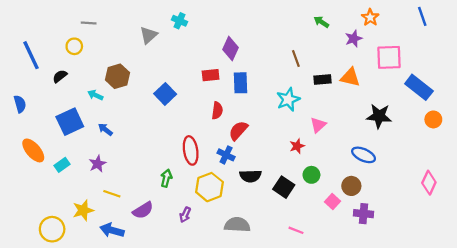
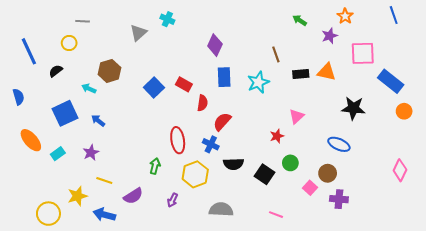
red rectangle: (211, 75) -> (184, 84), moved, turned 35
cyan star: (288, 99) -> (258, 82), moved

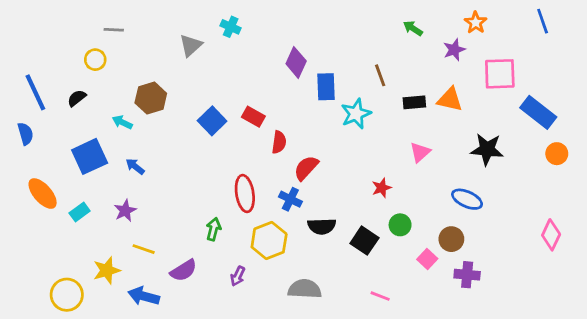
blue line: (29, 51) -> (35, 92), moved
blue rectangle: (224, 77) -> (326, 87), moved
pink triangle: (297, 116) -> (420, 152), moved

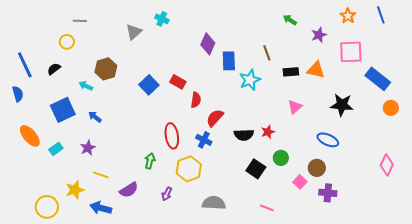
orange star: (476, 23) -> (348, 16), moved
black semicircle: (322, 226) -> (244, 135), moved

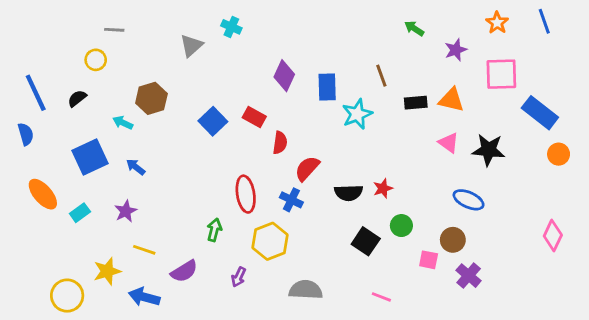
purple diamond: (208, 44) -> (284, 76), moved
pink triangle: (295, 107) -> (449, 143), moved, turned -42
pink square: (300, 182) -> (429, 260), turned -32
purple cross: (328, 193) -> (469, 276), turned 36

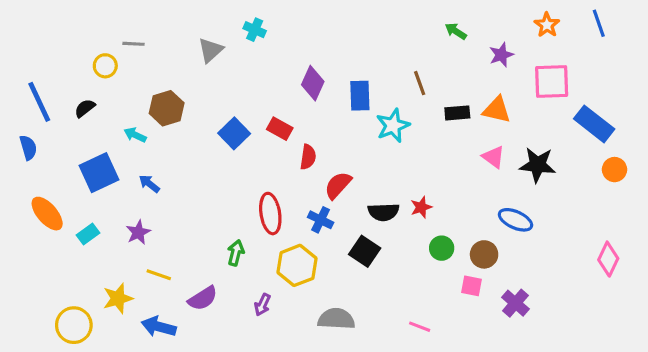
gray line: (114, 30) -> (134, 44), moved
brown circle: (453, 240) -> (484, 254), moved
black square: (366, 241) -> (365, 251), moved

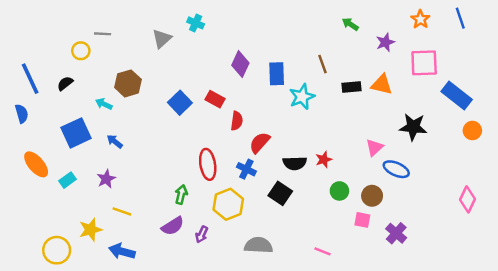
pink triangle: (493, 157) -> (374, 147), moved, turned 42
purple semicircle: (203, 298) -> (173, 226), moved

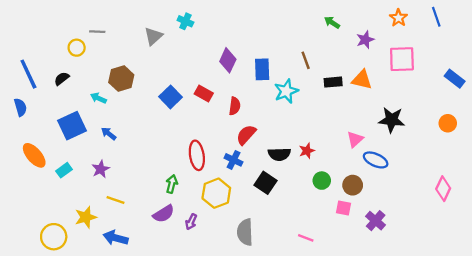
blue rectangle: (457, 95) -> (455, 79), moved, size x0.7
red semicircle: (237, 121) -> (235, 106), moved
gray semicircle: (258, 245) -> (245, 232), turned -95

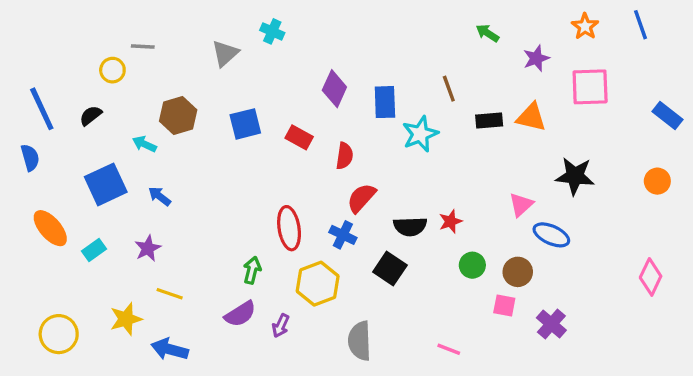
blue square: (171, 97) -> (245, 124), moved, turned 30
yellow circle: (54, 237) -> (59, 334), moved

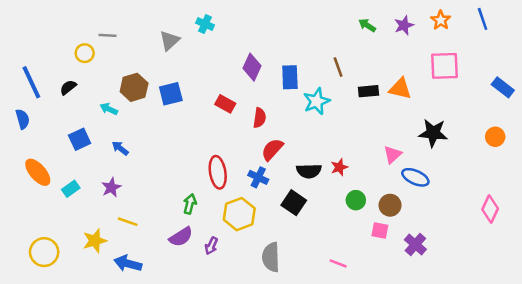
purple star: (536, 58) -> (404, 25), moved
blue square: (245, 124) -> (171, 94), moved
blue square: (106, 184) -> (80, 139), size x0.7

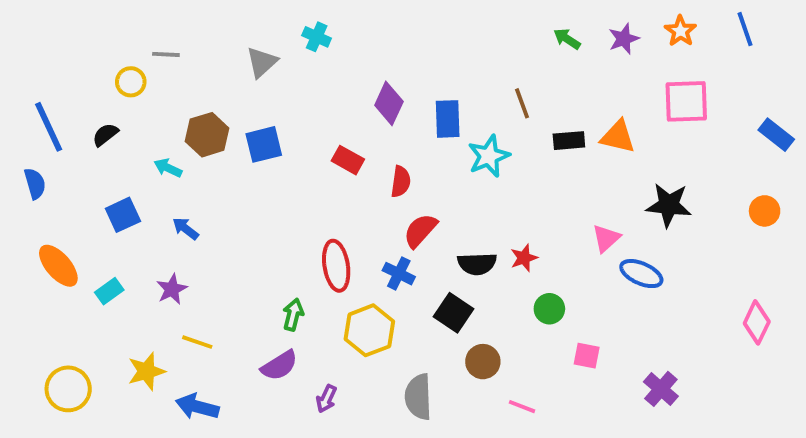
brown circle: (390, 205) -> (483, 362), moved
purple cross: (415, 244) -> (661, 389), moved
purple arrow: (211, 246) -> (326, 399), moved

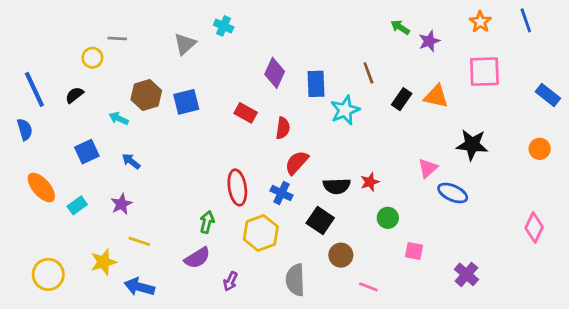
purple star: (624, 39) -> (429, 41), moved
black rectangle: (569, 141) -> (402, 99), turned -50

